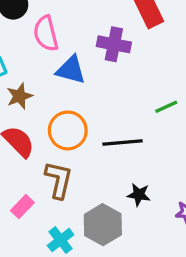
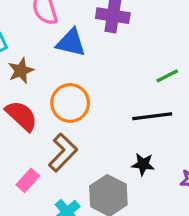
black line: (122, 142) -> (152, 116), moved
brown L-shape: (59, 180) -> (63, 153), turned 33

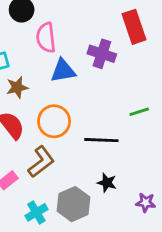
blue triangle: (71, 43) -> (63, 71), turned -32
black line: (152, 116) -> (101, 140), moved

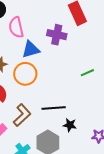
orange circle: (54, 121) -> (25, 74), moved
black line: (101, 140) -> (54, 108), moved

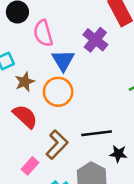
purple cross: (57, 35) -> (95, 40), turned 30
blue triangle: (31, 49) -> (63, 60), turned -42

